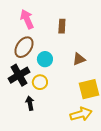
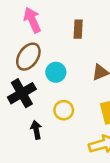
yellow circle: (40, 82) -> (64, 110), moved

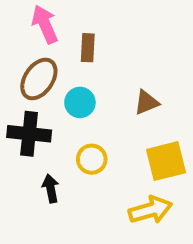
brown rectangle: (78, 29) -> (88, 48), moved
black cross: (22, 93) -> (29, 134), turned 36

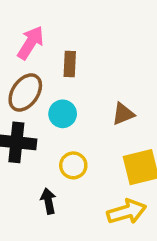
pink arrow: (45, 24) -> (31, 43), turned 56
black arrow: (51, 188) -> (48, 201), moved

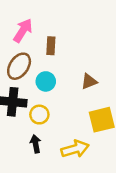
yellow circle: (73, 165) -> (39, 115), moved
yellow arrow: (127, 212) -> (75, 149), moved

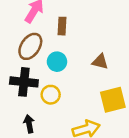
brown triangle: (89, 81) -> (100, 62), turned 36
black arrow: (36, 144) -> (29, 124), moved

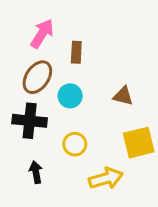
yellow circle: (51, 95) -> (75, 144), moved

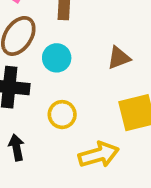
brown triangle: (123, 96) -> (119, 58), turned -35

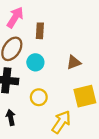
yellow arrow: (99, 155) -> (61, 122), turned -40

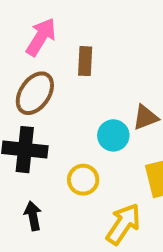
cyan circle: (35, 62) -> (113, 135), moved

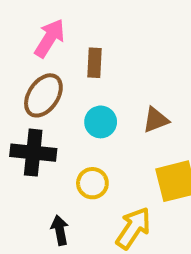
cyan circle: (113, 135) -> (101, 122), moved
black arrow: (33, 216) -> (60, 230), moved

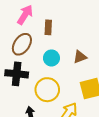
yellow circle: (92, 183) -> (47, 90), size x1.5

